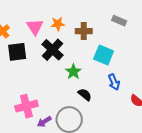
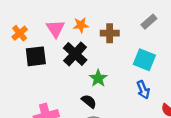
gray rectangle: (119, 21) -> (149, 22), turned -64
cyan square: (104, 55) -> (144, 60), moved
black semicircle: (85, 95) -> (89, 101), moved

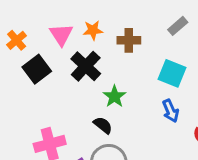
black square: (36, 56) -> (37, 69), turned -30

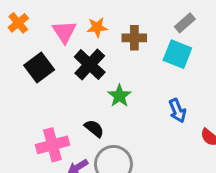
orange cross: (17, 40) -> (18, 23), moved
cyan square: (172, 73) -> (177, 54), moved
black semicircle: (103, 125) -> (94, 128), moved

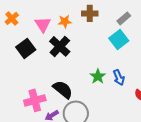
brown cross: (134, 38) -> (90, 13), moved
cyan square: (177, 54) -> (119, 39), turned 30
green star: (119, 96) -> (98, 76), moved
black semicircle: (94, 128) -> (63, 89), size x1.5

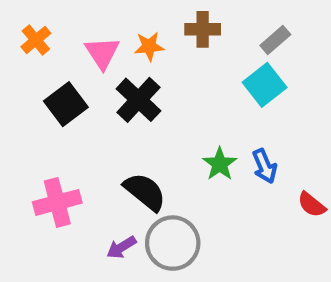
pink cross: (35, 100) -> (57, 202), moved

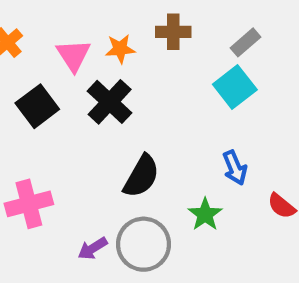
green star: (220, 164) -> (205, 214), moved
black semicircle: (145, 192) -> (141, 176), moved, turned 81

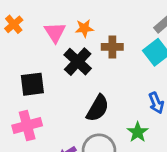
brown cross: (173, 32) -> (112, 47), moved
black square: (37, 106) -> (32, 84), moved, turned 30

